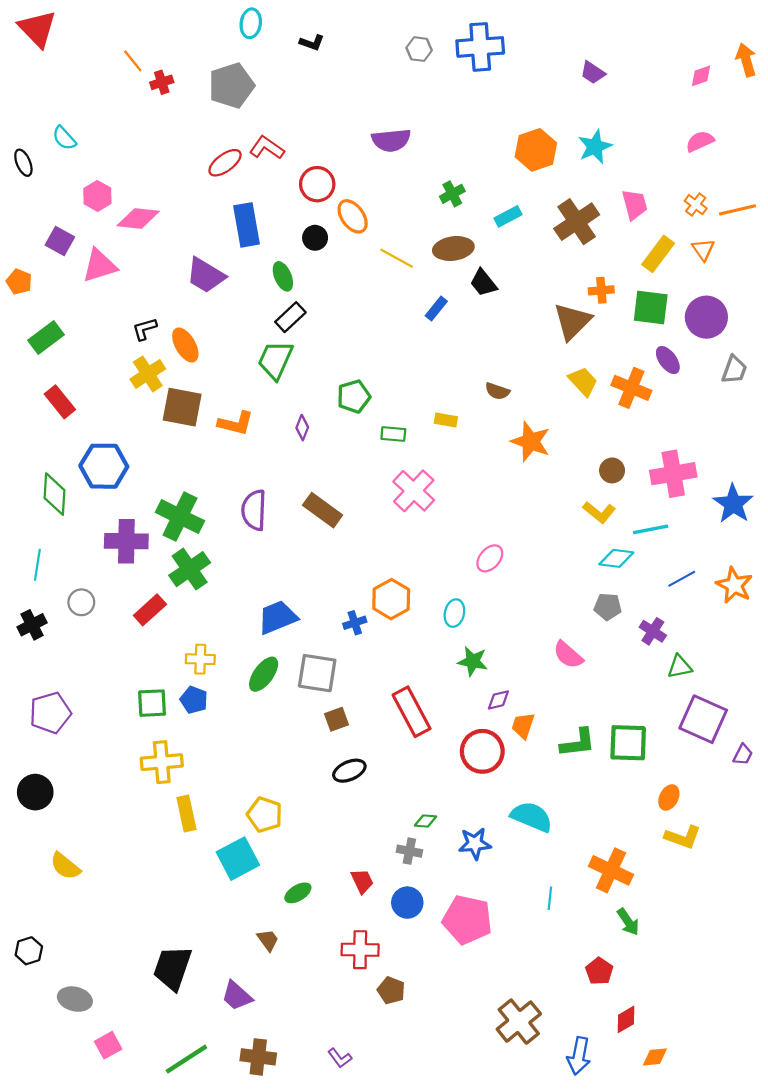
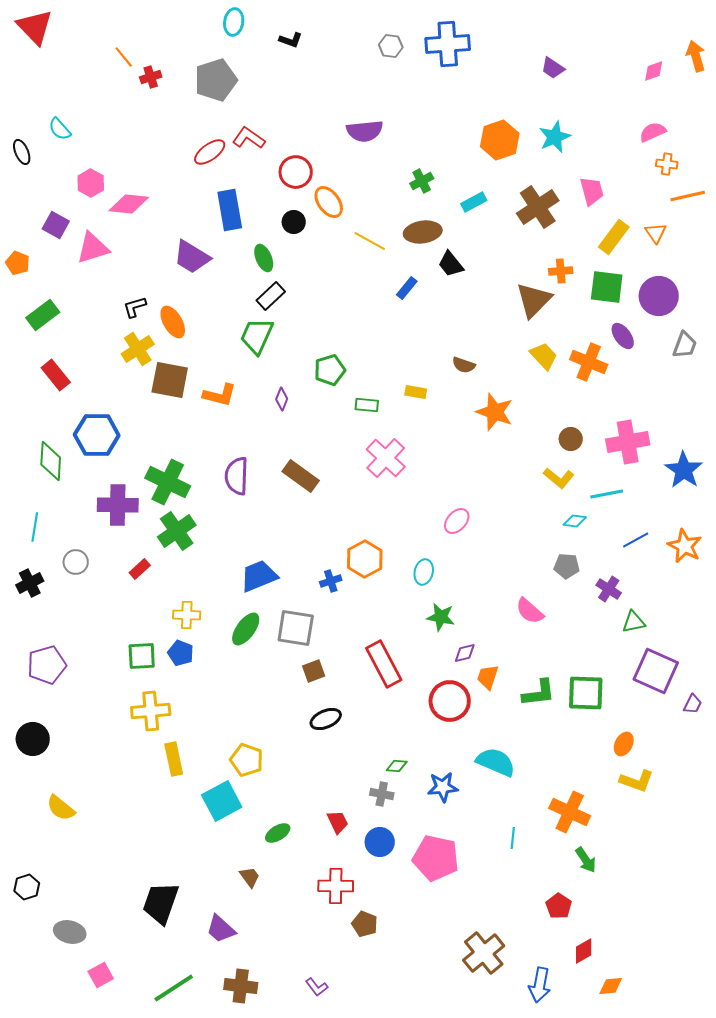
orange cross: (696, 205) -> (667, 164), moved, turned -30
cyan diamond: (616, 558) -> (575, 521), size x0.7
red rectangle: (150, 610) -> (140, 569), size x0.7

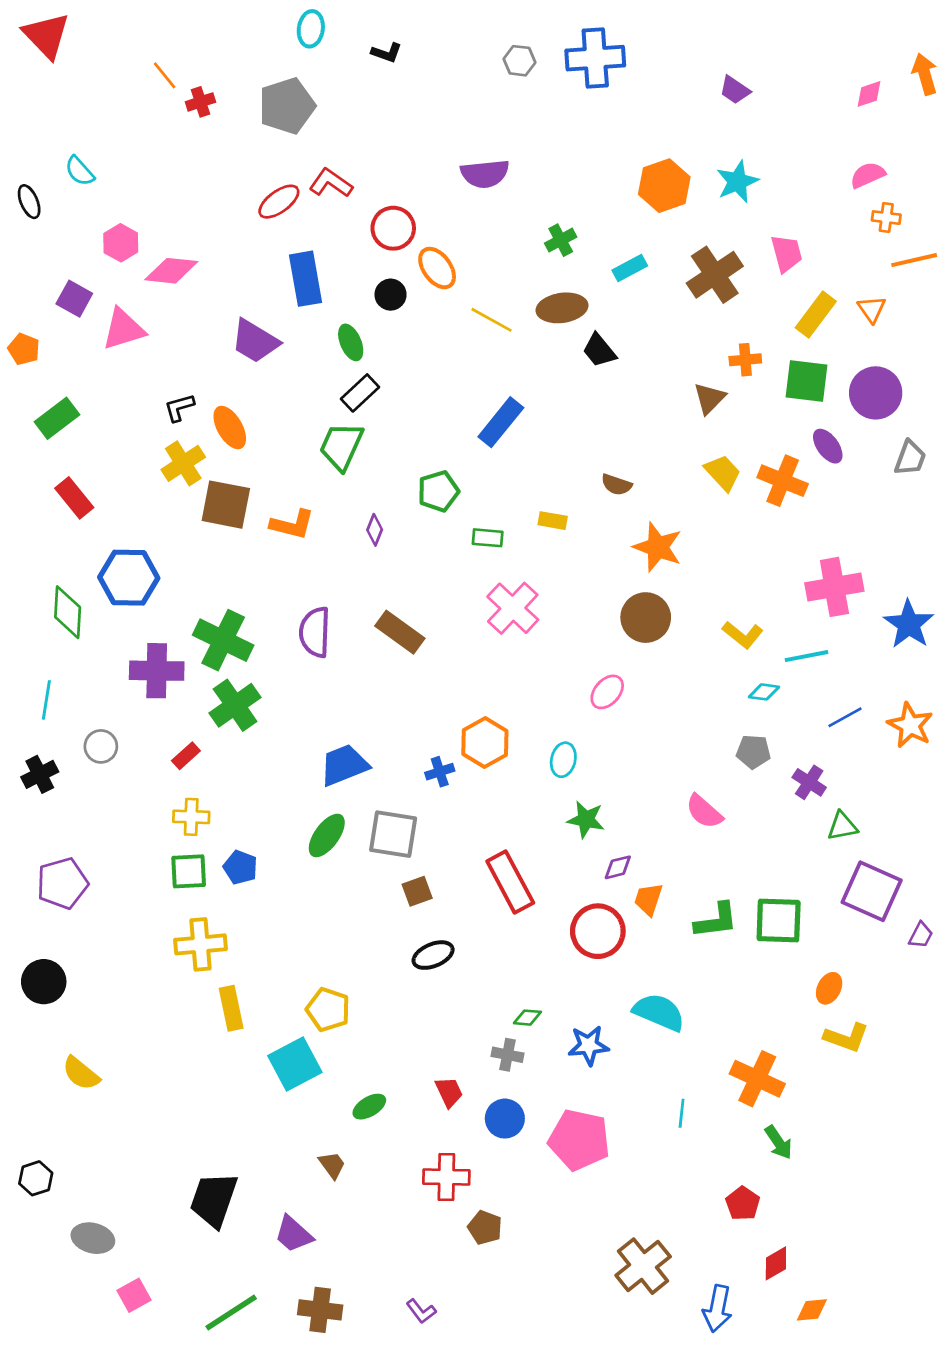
blue rectangle: (407, 288) -> (501, 422), moved, size x1.6
brown triangle: (534, 300) -> (709, 398), size x0.7
brown circle: (571, 439) -> (646, 618), moved, size x1.6
yellow cross: (187, 615) -> (191, 817), moved

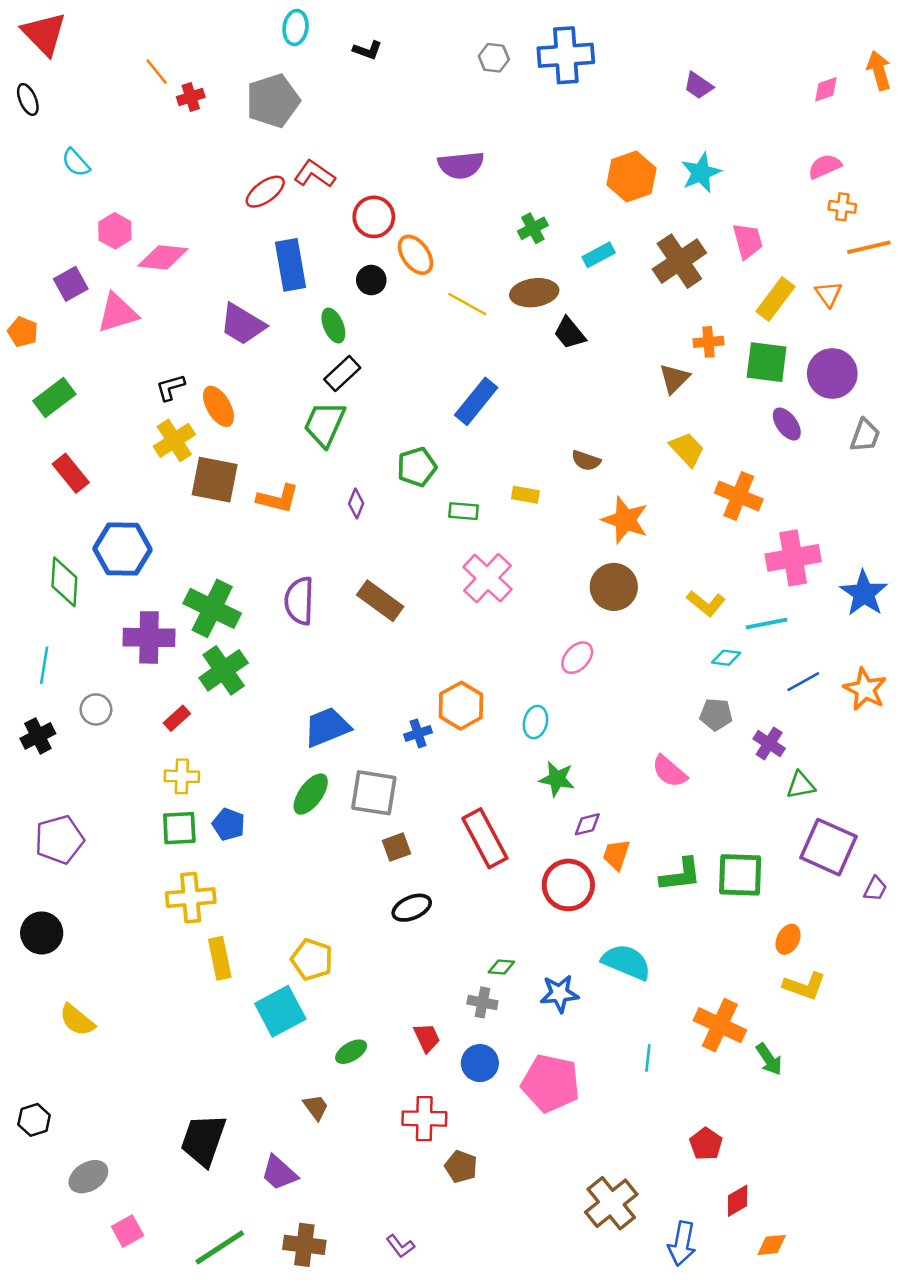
black ellipse: (29, 202) -> (28, 99), moved
purple square: (74, 299) -> (71, 284), turned 32
orange cross: (783, 481) -> (739, 496), moved
green arrow: (779, 1142) -> (769, 1059), moved
gray ellipse: (93, 1238) -> (88, 1177), turned -45

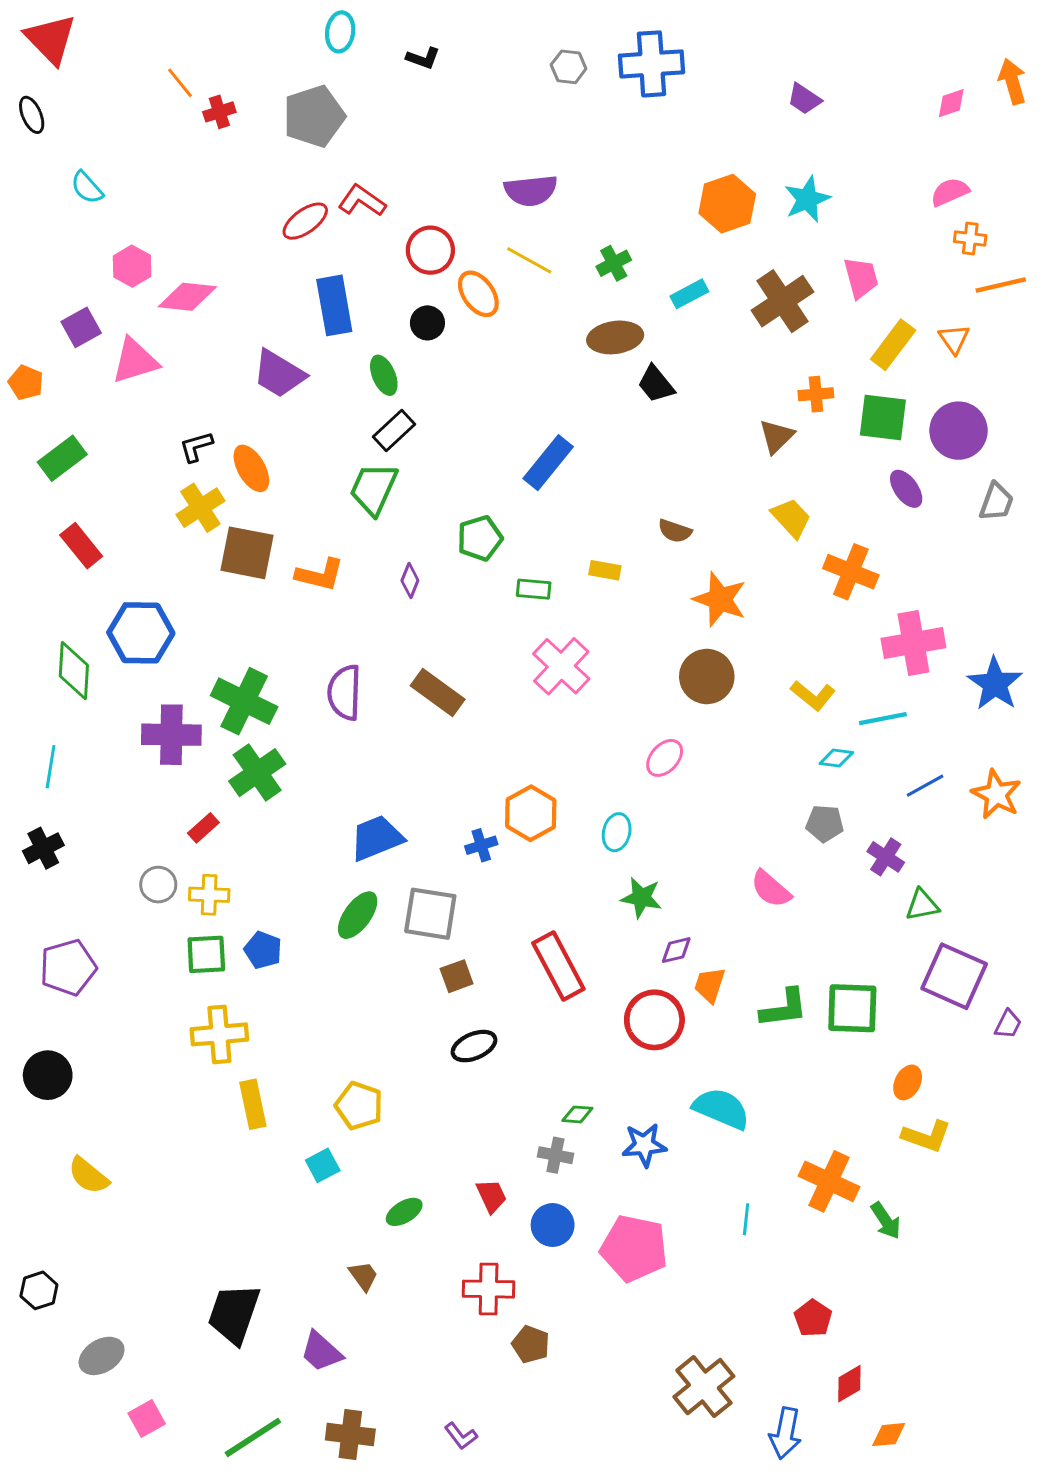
yellow line: (467, 304) -> (529, 260), moved
gray circle: (96, 709) -> (158, 885), moved
cyan square: (280, 1011) -> (323, 1165), size x0.6

